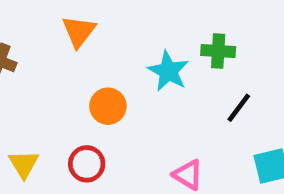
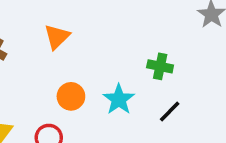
cyan star: (168, 71) -> (119, 99), moved

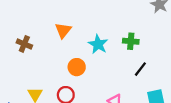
cyan star: (119, 99) -> (98, 44), moved

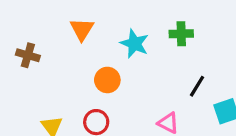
black line: (140, 69) -> (197, 86), moved

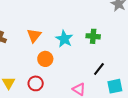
orange triangle: (82, 29) -> (34, 35), moved

